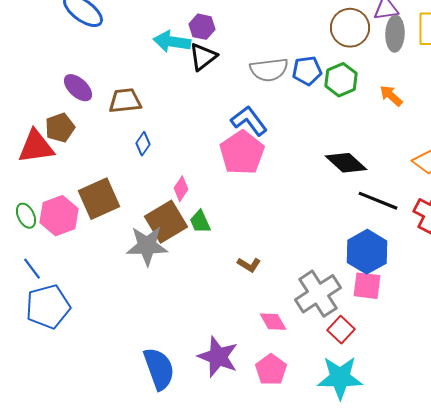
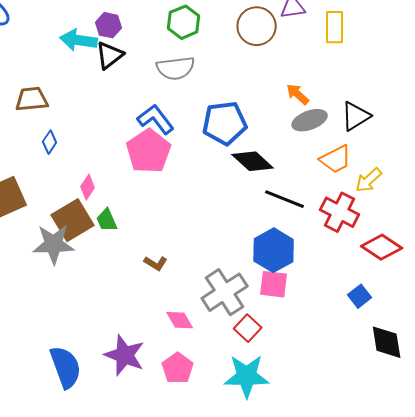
gray ellipse: (395, 34) -> (310, 120), moved, turned 68
blue pentagon: (307, 71) -> (225, 123), moved, size x1.5
green hexagon: (341, 80) -> (184, 22), moved

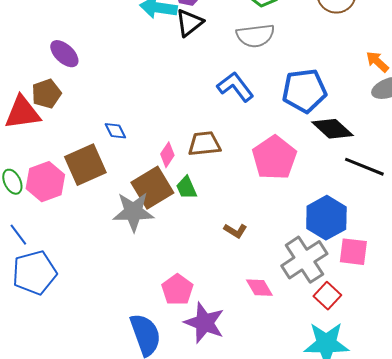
brown trapezoid: (32, 99) -> (204, 144), moved
blue diamond: (50, 142) -> (115, 131), moved, turned -60
pink pentagon: (149, 151) -> (274, 158), moved
blue hexagon: (274, 250) -> (326, 218), moved
pink pentagon: (178, 368) -> (177, 290), moved

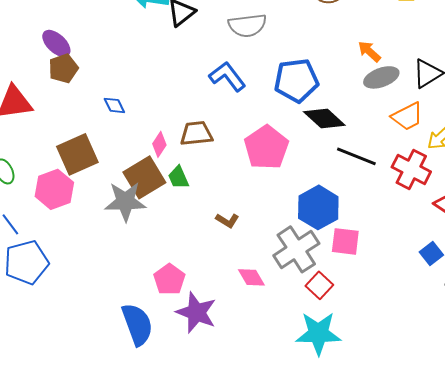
brown pentagon: (46, 94) -> (63, 68), moved
blue diamond: (115, 131) -> (114, 105), moved
pink hexagon: (45, 182) -> (54, 189), moved

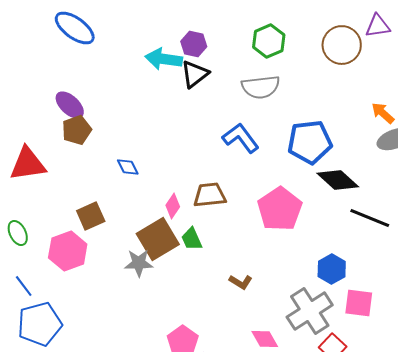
brown square: (77, 154) -> (91, 216), size x0.7
gray star: (125, 201) -> (139, 263), size x0.7
blue hexagon: (318, 207) -> (332, 269), size x0.7

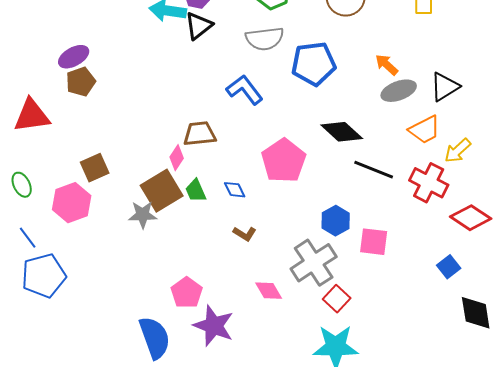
purple ellipse: (70, 105) -> (74, 57), turned -72
blue pentagon: (310, 142) -> (314, 64), moved
blue diamond: (128, 167) -> (235, 190), moved
brown trapezoid: (210, 195) -> (200, 134), moved
pink square: (359, 303) -> (374, 242), moved

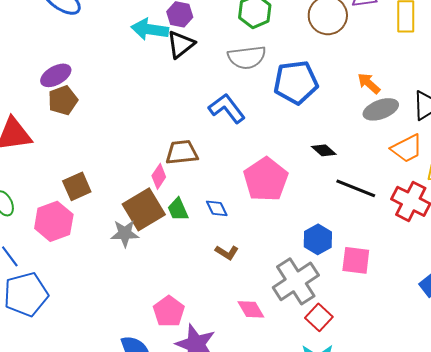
black diamond: (342, 132) -> (324, 150), size x0.6

